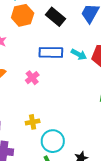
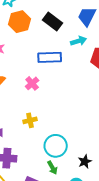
cyan arrow: (79, 54) -> (79, 41), moved, turned -42
yellow cross: (33, 122) -> (30, 120), moved

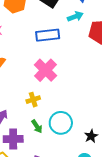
pink cross: (32, 83) -> (46, 70), moved, size x1.6
green arrow: (52, 168) -> (37, 126), moved

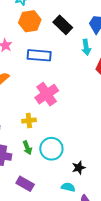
cyan arrow: (75, 16) -> (86, 47), turned 91
blue rectangle: (48, 35) -> (39, 55), moved

